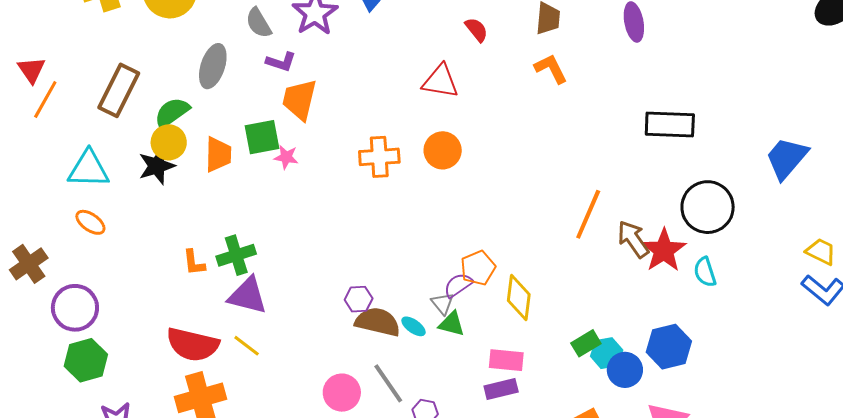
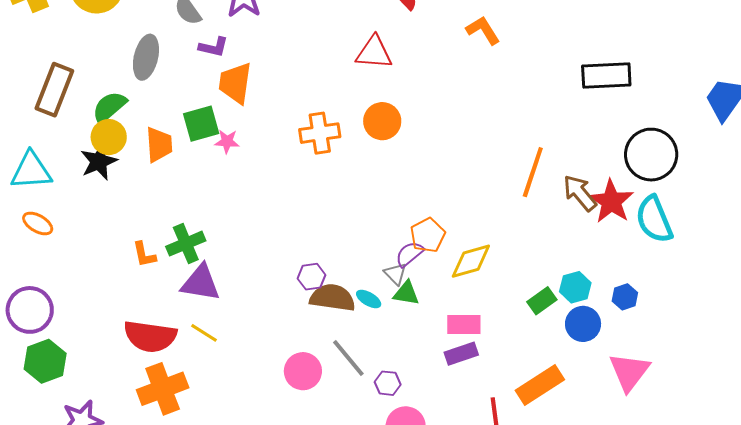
cyan semicircle: (705, 272) -> (654, 219), size x1.6
yellow diamond: (519, 298) -> (471, 261), turned 72
blue hexagon: (669, 347) -> (625, 297), size x0.6
cyan hexagon: (607, 353) -> (575, 287), moved

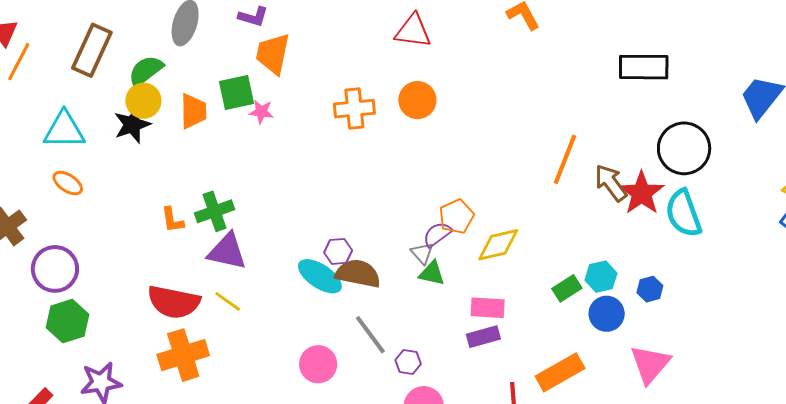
cyan ellipse: (369, 299) -> (320, 276), moved, size x1.8
pink circle: (303, 371) -> (318, 364), moved

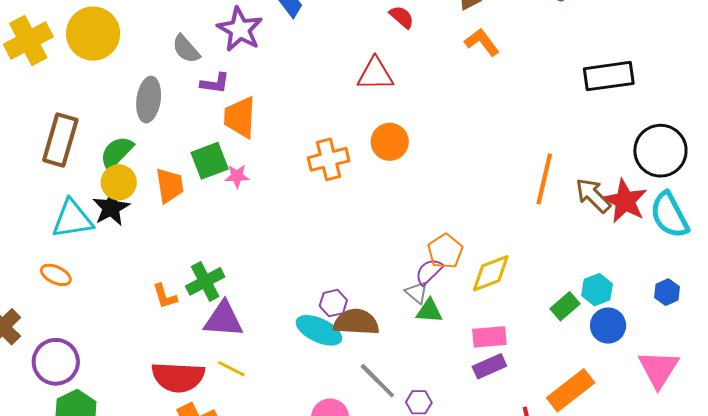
cyan triangle: (64, 130) -> (72, 219), moved
blue hexagon: (650, 289) -> (667, 292), moved

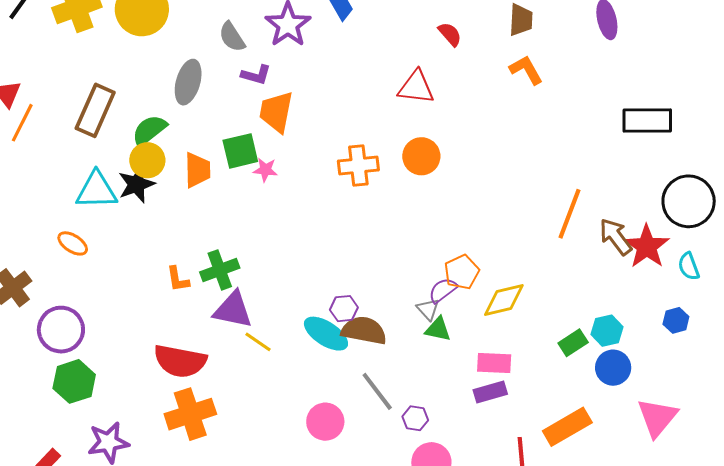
cyan semicircle: (669, 215) -> (689, 266), size x0.6
blue hexagon: (667, 292) -> (676, 320), moved
yellow line: (231, 369) -> (258, 342), moved

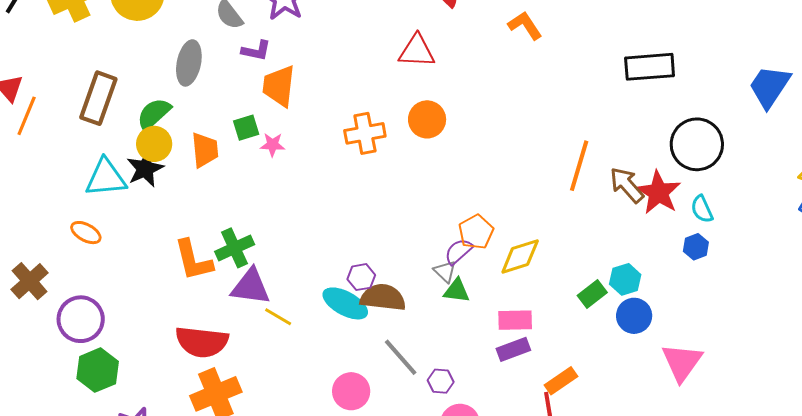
green square: (240, 151) -> (246, 128), size x0.7
orange L-shape: (178, 279) -> (193, 260), size x1.6
blue hexagon: (676, 320) -> (696, 247), moved
orange rectangle: (567, 427) -> (561, 381), moved, size x0.7

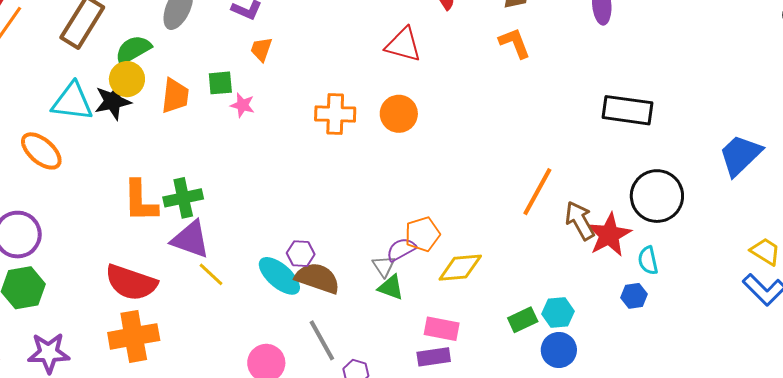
orange trapezoid: (279, 86) -> (261, 49), size x0.6
orange ellipse: (86, 233) -> (41, 151), size x1.4

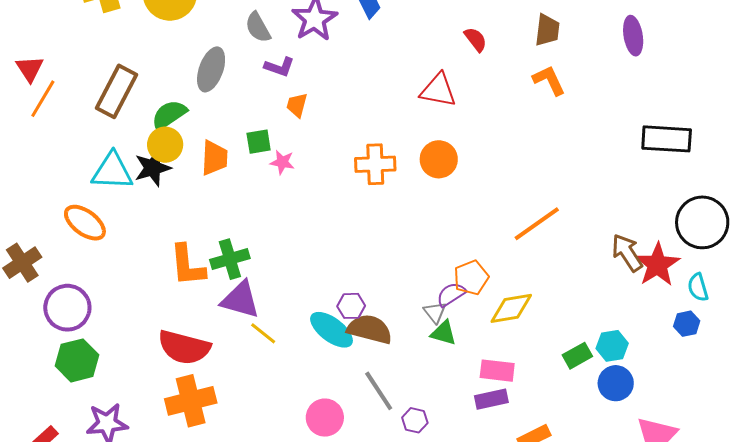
orange line: (537, 192) -> (537, 224), moved, turned 30

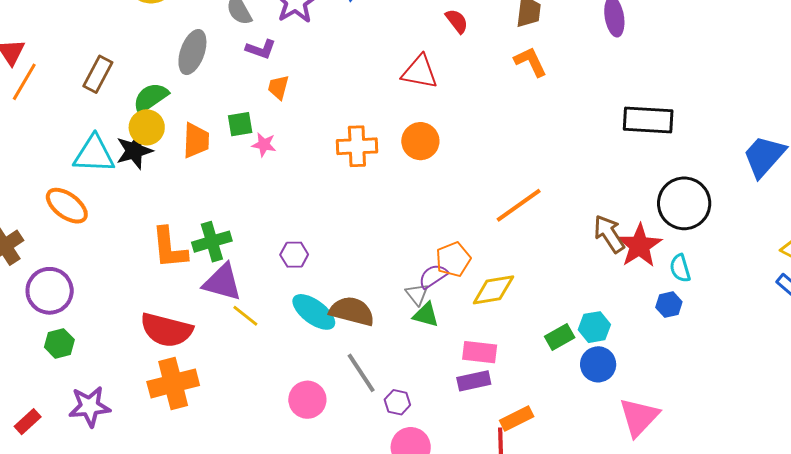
brown rectangle: (116, 91) -> (98, 74), size x0.7
purple hexagon: (351, 306) -> (294, 255), moved
green hexagon: (77, 360) -> (59, 343), size x0.7

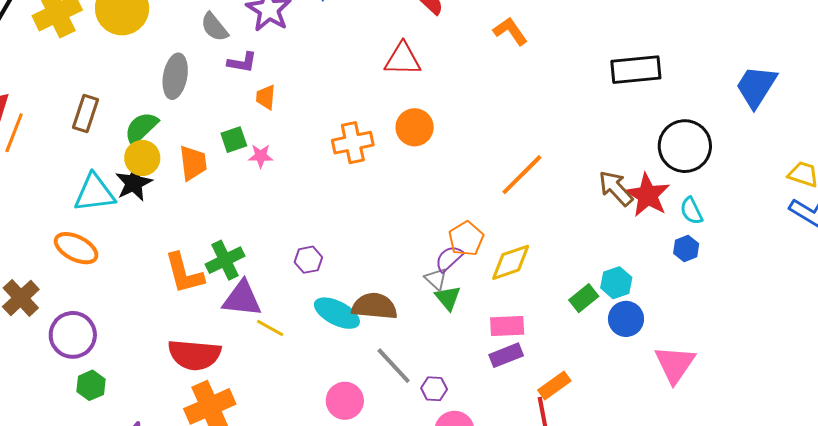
green triangle: (426, 315) -> (448, 298), turned 44

